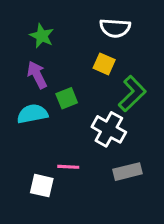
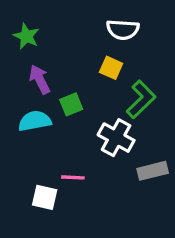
green star: (42, 36) -> (26, 36), moved
gray rectangle: (128, 172) -> (153, 171), moved

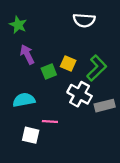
yellow square: (111, 68) -> (68, 64), moved
cyan semicircle: (35, 121) -> (24, 100), moved
gray rectangle: (153, 171) -> (105, 106), moved

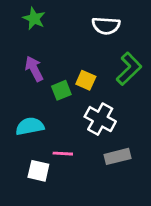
green star: (18, 25) -> (34, 18), moved
green L-shape: (97, 68) -> (129, 69), moved
gray rectangle: (105, 106) -> (117, 156), moved

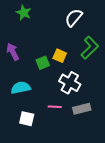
white semicircle: (106, 26) -> (74, 18), turned 126
purple arrow: (34, 69) -> (13, 52), moved
pink line: (63, 154) -> (55, 107), moved

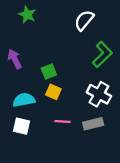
yellow square: (60, 56) -> (53, 92), moved
white cross: (70, 83) -> (99, 94), moved
white square: (27, 119) -> (22, 126), moved

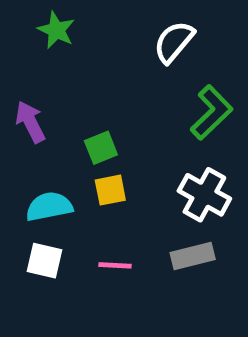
yellow square: (53, 92) -> (110, 190), turned -35
pink line: (62, 122) -> (115, 265), moved

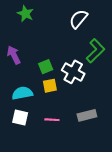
white cross: (204, 195) -> (73, 72), moved

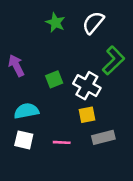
green star: (25, 14) -> (55, 23), moved
yellow square: (50, 86) -> (87, 115), moved

